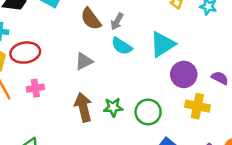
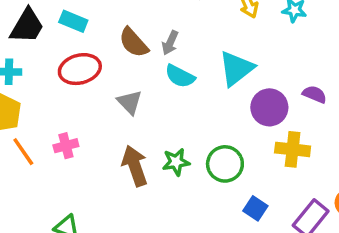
red ellipse: (25, 53) -> (80, 69), moved
gray triangle: (84, 61) -> (130, 102), turned -42
purple semicircle: (220, 78) -> (315, 94), moved

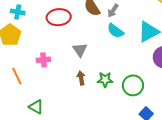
gray triangle: (130, 102) -> (80, 50), moved
orange line: (23, 152) -> (17, 76), moved
brown arrow: (135, 166) -> (81, 78), size x0.6

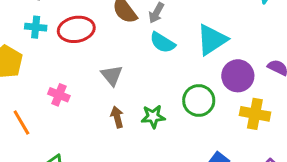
cyan cross: (18, 12) -> (36, 27), moved
pink cross: (43, 60) -> (59, 95), turned 32
green circle: (133, 85) -> (199, 100), moved

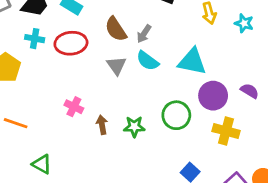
cyan triangle: (212, 40) -> (192, 62), turned 40
gray triangle: (112, 75) -> (116, 66), moved
pink cross: (59, 95) -> (74, 107), moved
orange line: (21, 122) -> (16, 123), turned -45

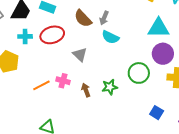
cyan triangle: (192, 62) -> (159, 28), moved
gray triangle: (116, 66) -> (80, 55), moved
orange line: (16, 123) -> (41, 85), moved, turned -36

